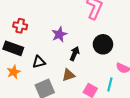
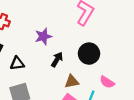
brown triangle: (68, 75) -> (72, 81), moved

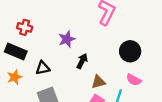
black circle: (89, 54) -> (130, 51), moved

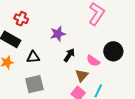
pink semicircle: (134, 80) -> (93, 61), moved
brown triangle: (98, 82) -> (82, 75), turned -40

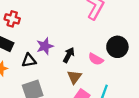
purple star: (58, 34) -> (45, 46), moved
brown triangle: (82, 75) -> (74, 77), moved

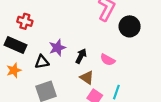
black circle: (117, 47) -> (130, 26), moved
brown triangle: (74, 77) -> (87, 78), turned -32

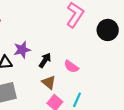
black circle: (130, 26) -> (108, 30), moved

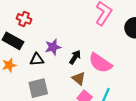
pink semicircle: (71, 67) -> (100, 63), size x1.6

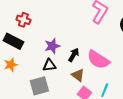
black triangle: (37, 59) -> (49, 65), moved

